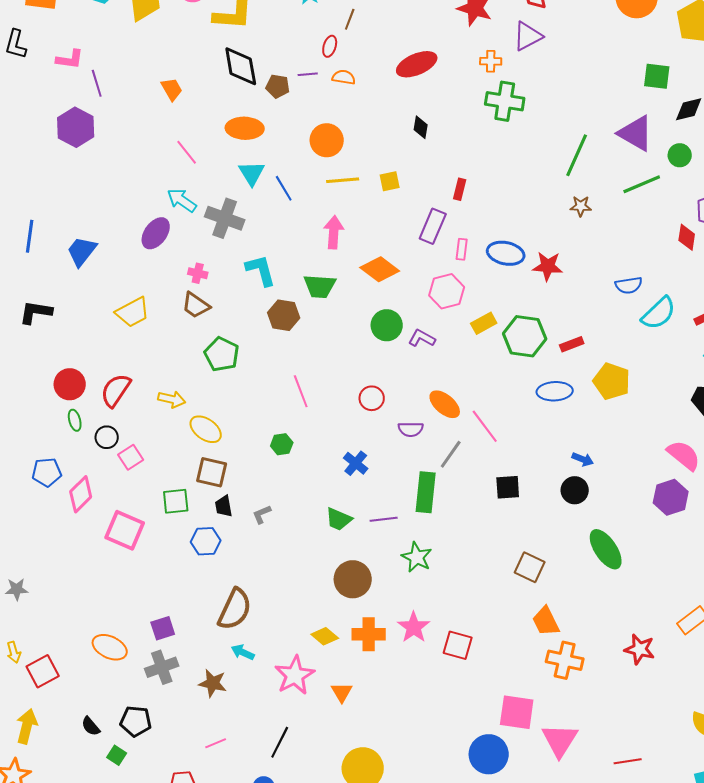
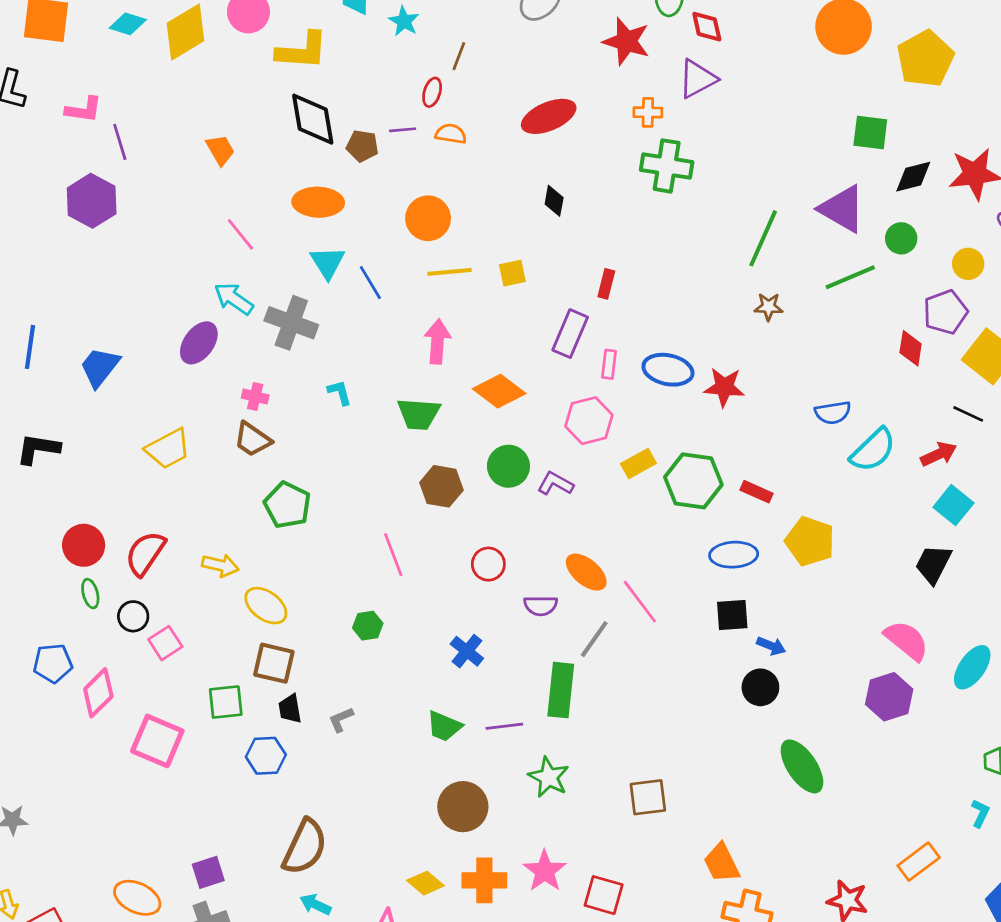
cyan L-shape: (261, 270) -> (340, 392), size x0.6
brown hexagon: (284, 315) -> (441, 486), moved
red rectangle: (572, 344) -> (756, 492), turned 45
black square: (508, 487) -> (732, 615), moved
brown square: (530, 567) -> (648, 797), moved, turned -32

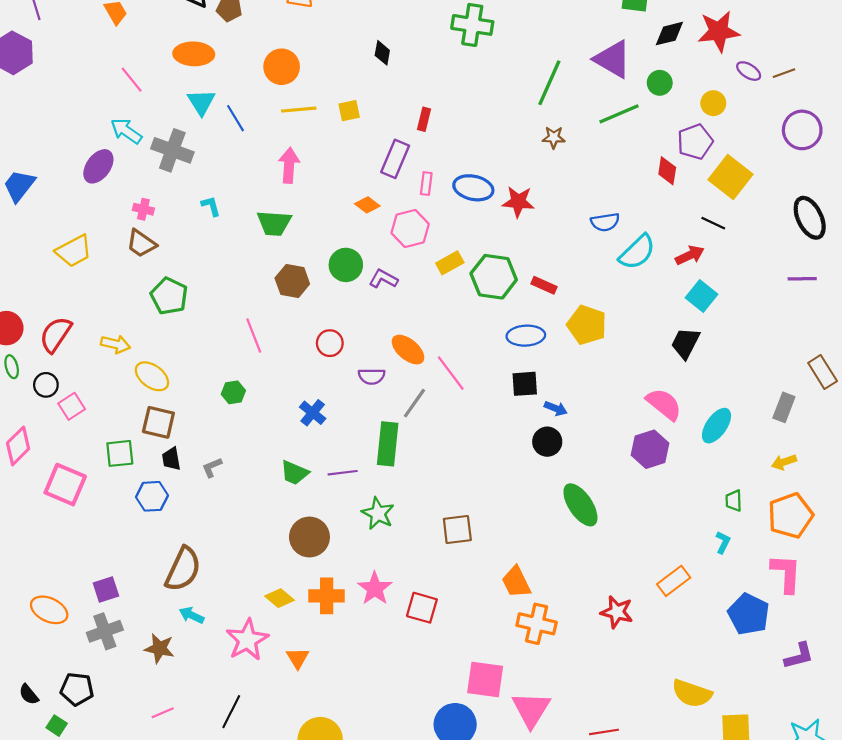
orange diamond: (499, 391) -> (367, 205), moved, size x0.6

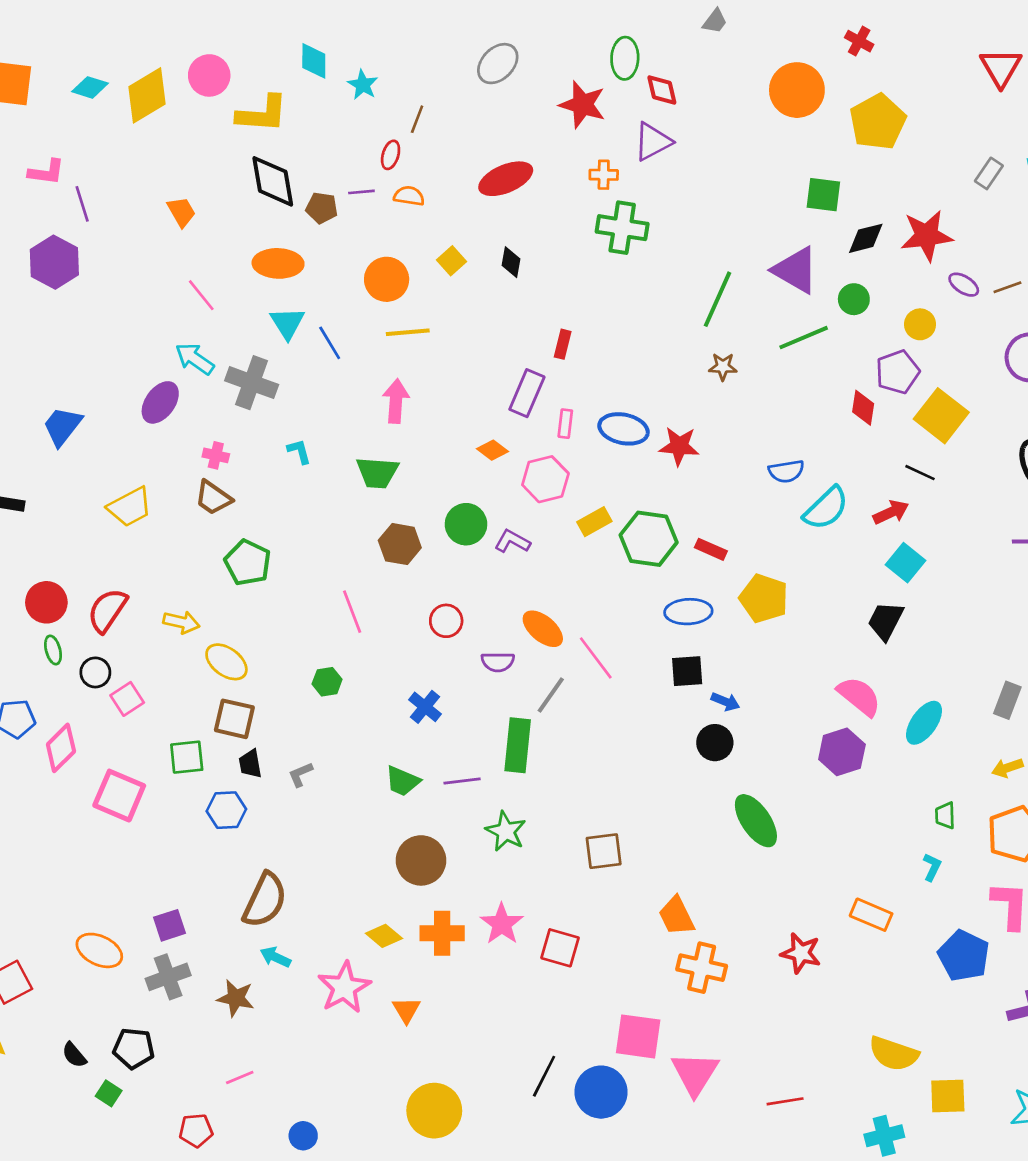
yellow square: (349, 111) -> (451, 261), moved, turned -30
orange rectangle: (674, 581) -> (871, 915), turned 60
black line: (231, 712) -> (544, 1076), moved

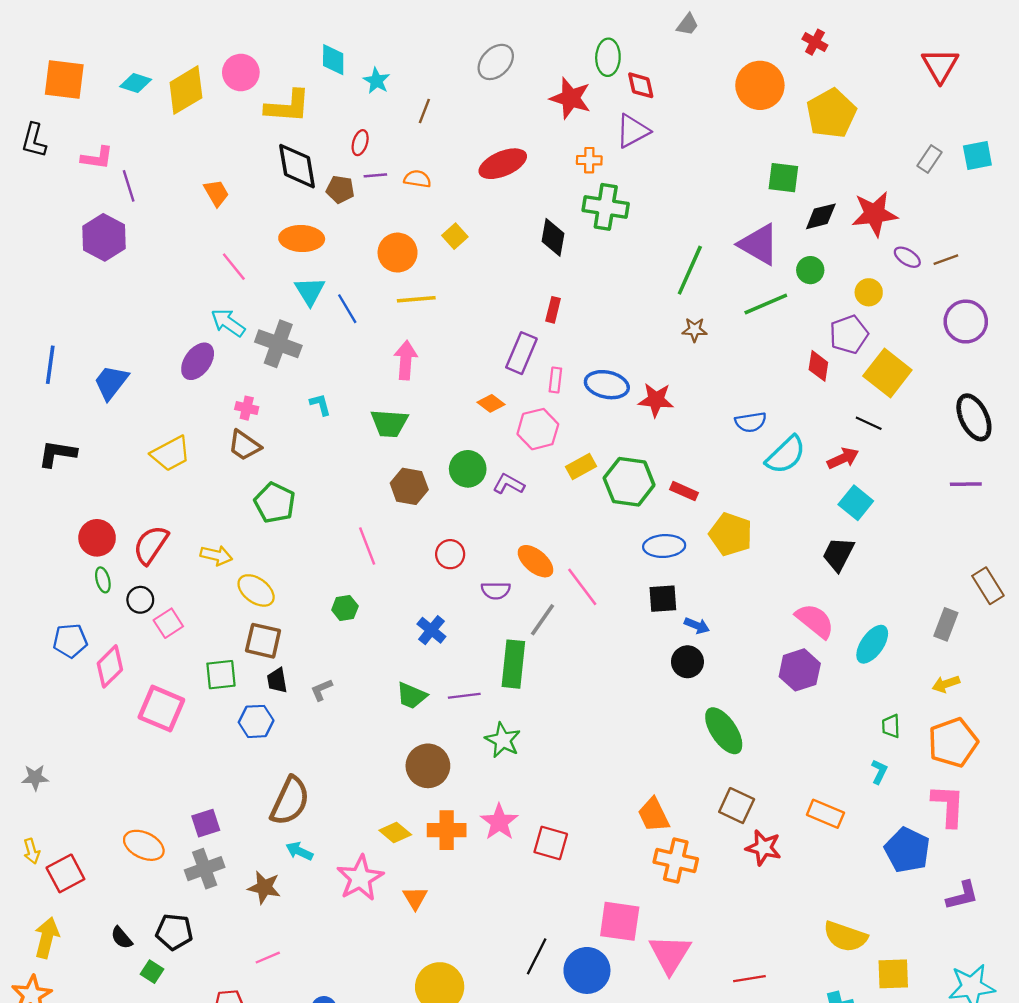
red ellipse: (391, 155) -> (360, 143), moved
black diamond: (511, 262) -> (553, 237), moved, size x1.4
brown square: (604, 851) -> (737, 806), moved, turned 32

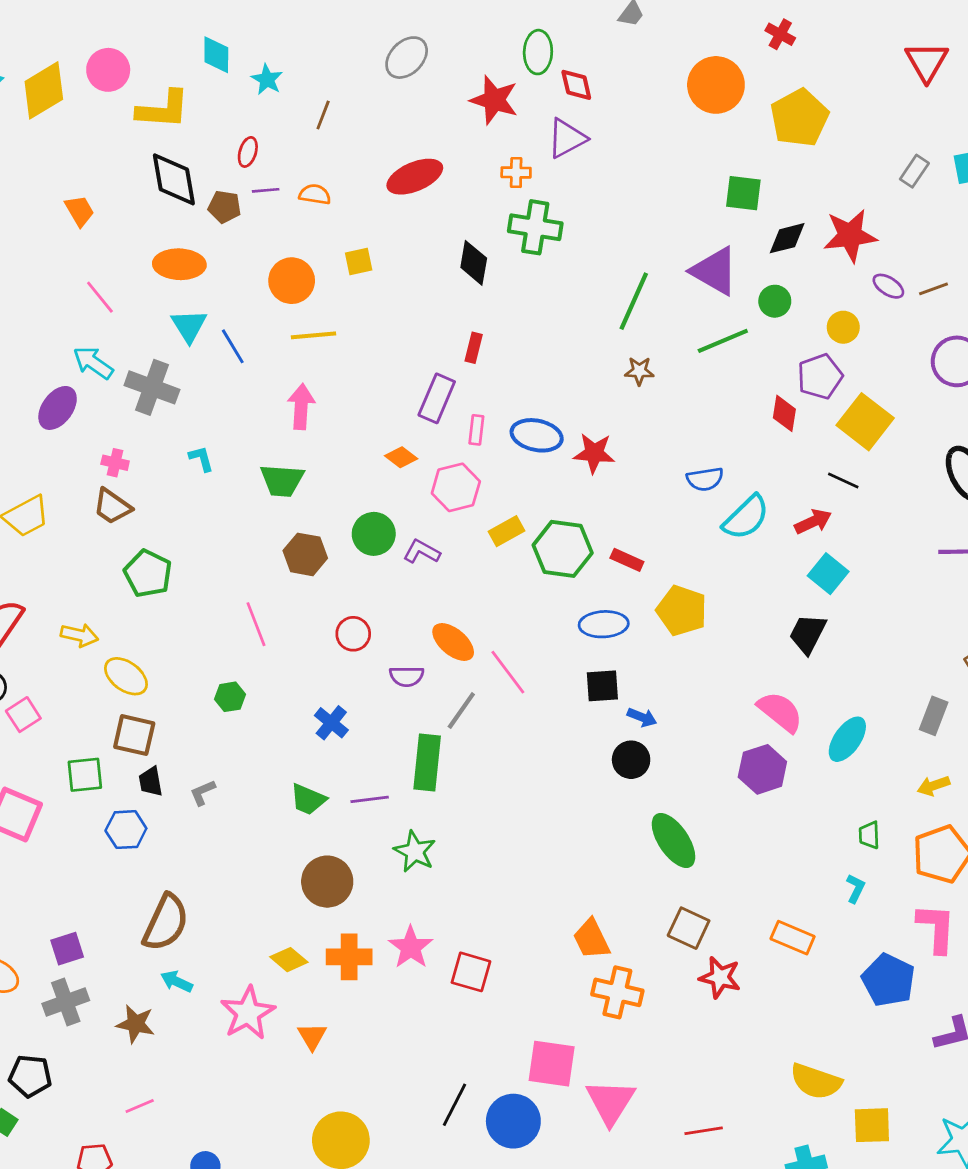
yellow square: (455, 236) -> (359, 261), turned 30

